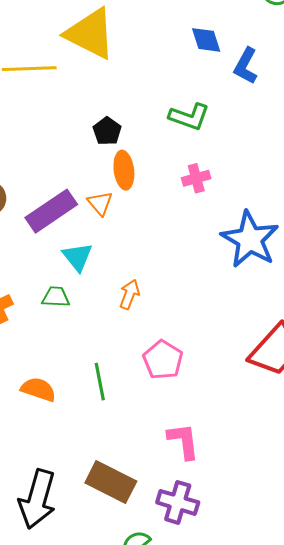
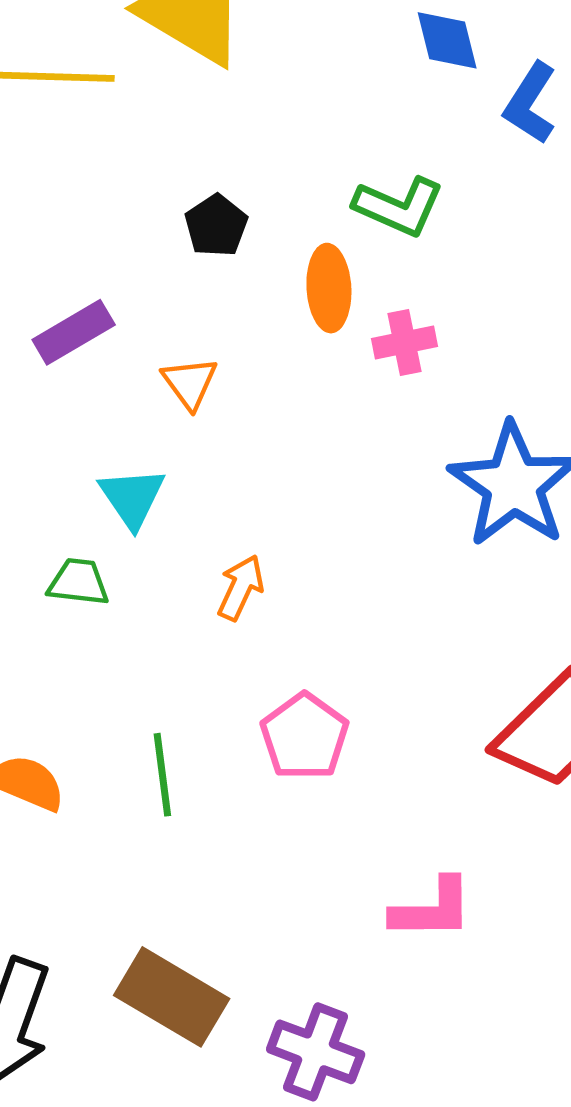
orange ellipse: (124, 170) -> (329, 288), moved
purple rectangle: (51, 211) -> (74, 332), moved, size x0.7
pink L-shape: (183, 441) -> (432, 909), moved, turned 93

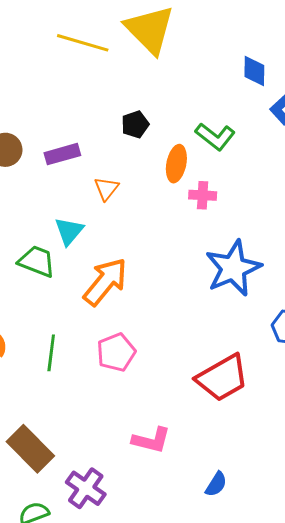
green trapezoid: (78, 582) -> (37, 261), size x1.4
orange arrow: (241, 588) -> (105, 282), size x1.8

